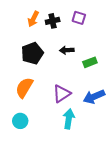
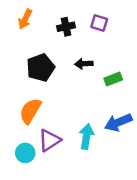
orange arrow: (33, 19) -> (25, 19), moved
purple triangle: (62, 94) -> (49, 140), moved
cyan arrow: (69, 119) -> (86, 136), moved

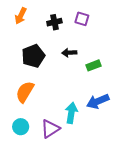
purple triangle: (49, 140) -> (50, 129), moved

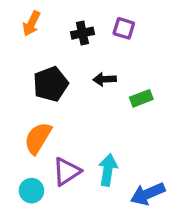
blue arrow: (98, 101) -> (148, 194), moved
purple triangle: (50, 129) -> (67, 172), moved

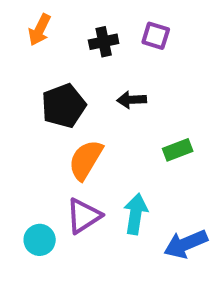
green rectangle: (141, 98) -> (178, 150), moved
orange semicircle: (38, 138) -> (86, 160), moved

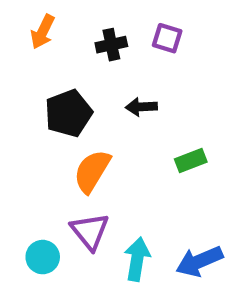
cyan arrow: (136, 214) -> (137, 259), moved
purple triangle: (84, 216) -> (90, 231), turned -36

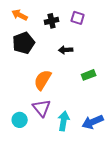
orange arrow: (43, 32) -> (20, 15), turned 91
black pentagon: (68, 113) -> (24, 43), moved

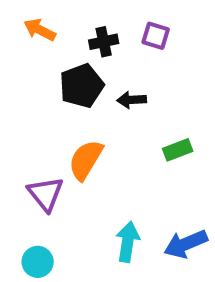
black pentagon: (24, 43) -> (82, 86), moved
purple triangle: (42, 108) -> (46, 194), moved
cyan circle: (20, 120) -> (38, 262), moved

